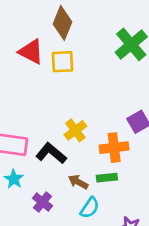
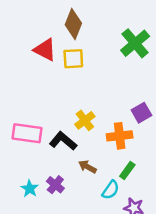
green rectangle: (107, 178) -> (127, 171), moved, turned -48
cyan star: (14, 179) -> (30, 189), moved
cyan semicircle: (90, 208) -> (111, 190), moved

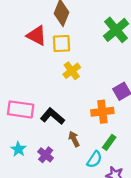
yellow cross: (85, 120) -> (72, 71), moved
brown arrow: (87, 167) -> (74, 139), turned 35
cyan star: (30, 189) -> (18, 149), moved

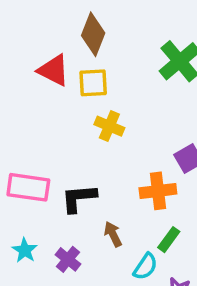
yellow cross: (72, 71) -> (109, 126), turned -30
black L-shape: (52, 116) -> (79, 198), turned -45

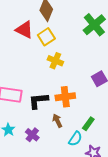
yellow square: (93, 83) -> (46, 37), turned -30
orange cross: (158, 191) -> (65, 97), moved

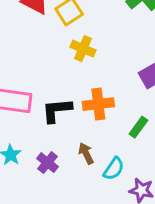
brown arrow: (57, 121) -> (86, 153), moved
green rectangle: (88, 124) -> (138, 127), moved

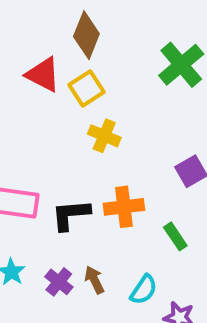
green rectangle: (138, 127) -> (175, 236), turned -70
brown arrow: (86, 153) -> (94, 280), moved

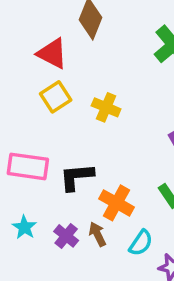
yellow square: (86, 88) -> (56, 97), moved
orange cross: (124, 207) -> (117, 203), moved, turned 36

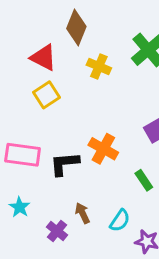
yellow cross: (106, 107) -> (99, 66), moved
orange cross: (117, 203) -> (103, 149), moved
purple cross: (66, 236) -> (57, 231), moved

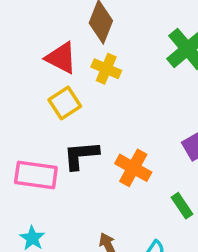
yellow cross: (99, 66) -> (106, 69), moved
black L-shape: (64, 164) -> (81, 155), moved

